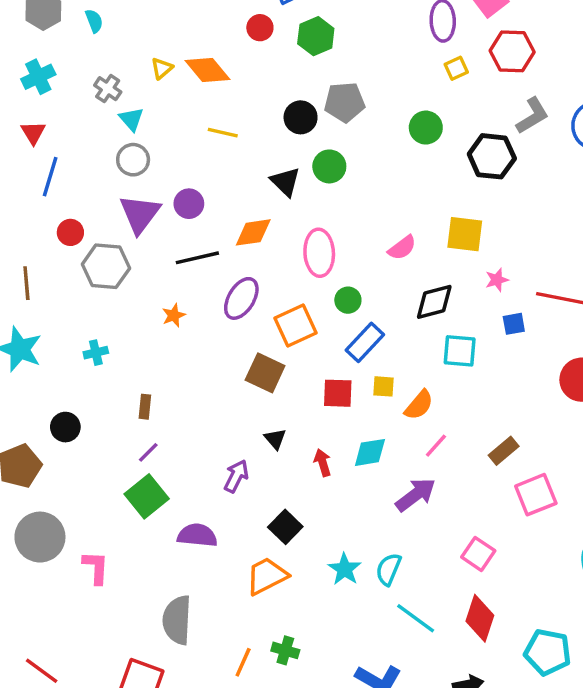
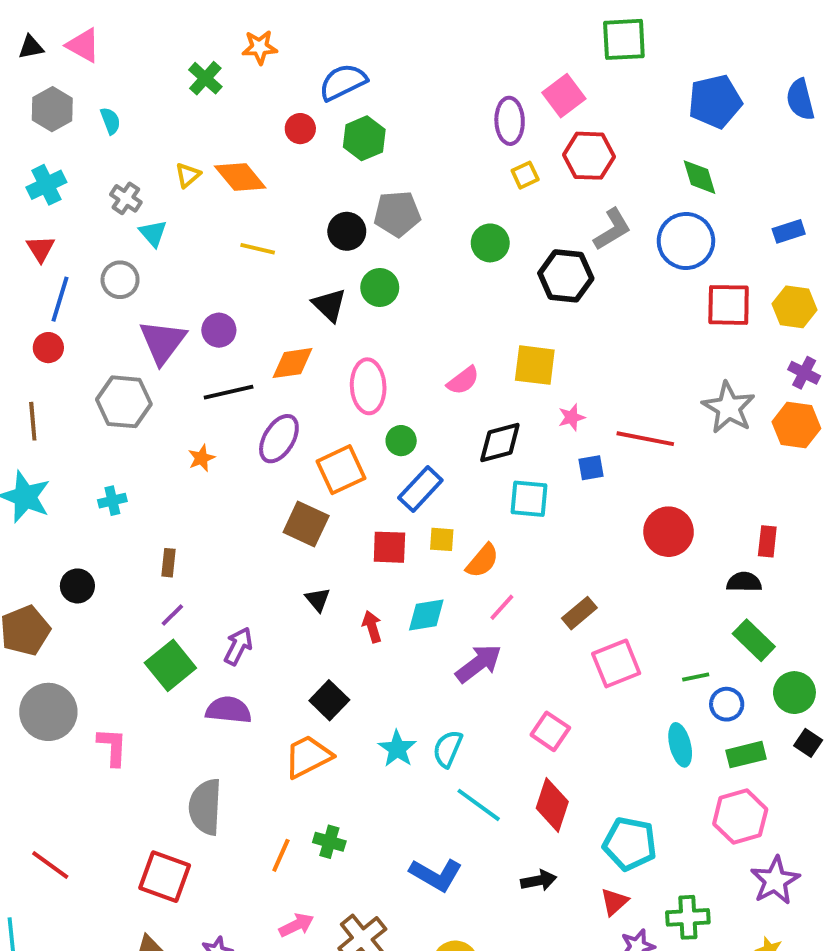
gray circle: (133, 160) -> (120, 280), moved
red circle: (70, 232) -> (48, 348), moved
purple arrow: (236, 476) -> (238, 646), moved

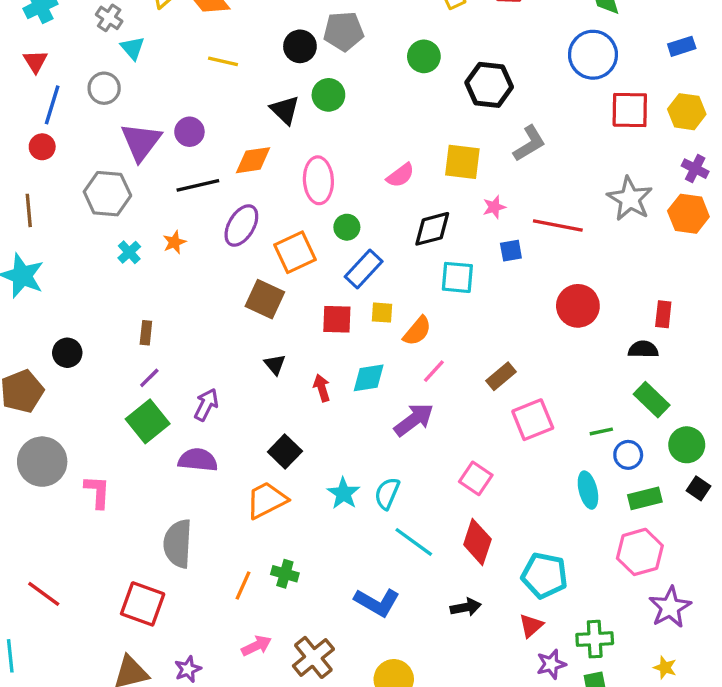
gray L-shape: (612, 229) -> (529, 143), moved
cyan cross: (112, 501) -> (129, 252), moved, turned -30

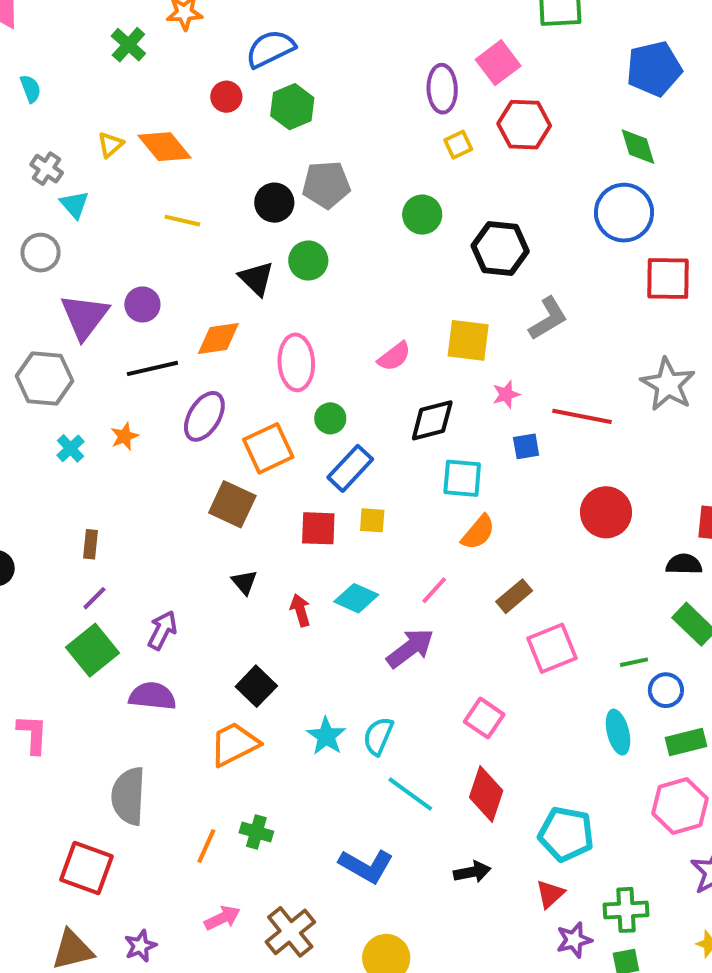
orange semicircle: (417, 331) -> (478, 532), moved
cyan diamond: (369, 378) -> (356, 598), turned 33

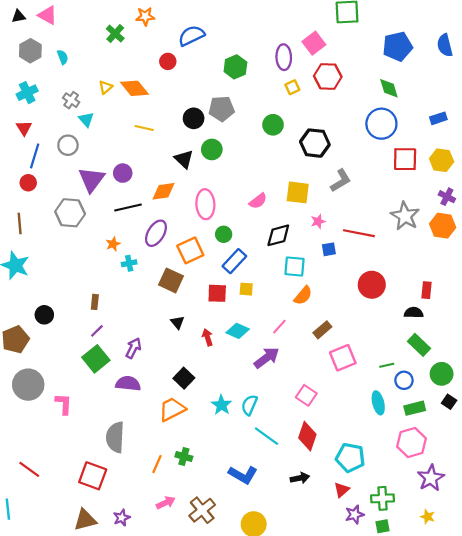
green hexagon: (292, 107) -> (235, 67), moved
cyan cross: (70, 448) -> (129, 263), moved, turned 32

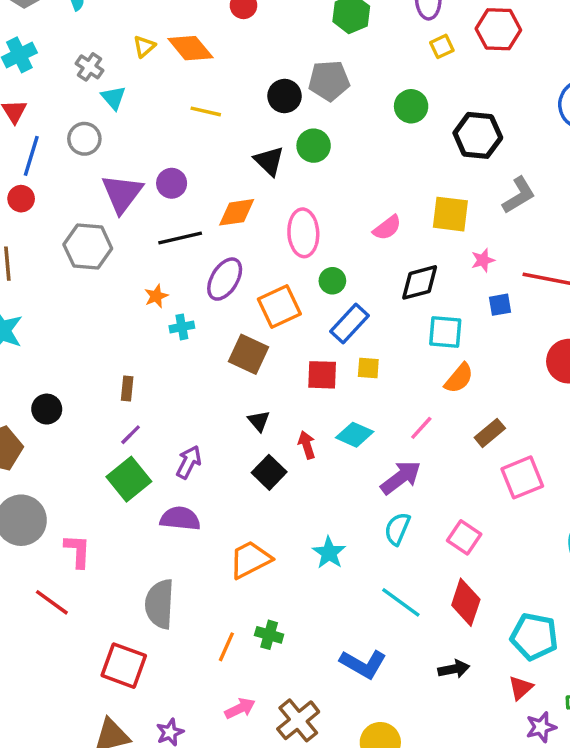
black square: (184, 378) -> (269, 472), moved
cyan semicircle: (249, 405) -> (397, 529), moved
red line: (29, 469) -> (52, 602), moved

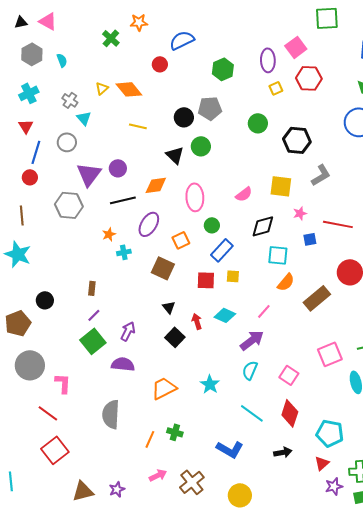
orange square: (279, 306) -> (181, 240), size x0.7
brown rectangle: (490, 433) -> (317, 298), moved, size x1.5
pink square: (522, 477) -> (330, 354), moved
red square: (124, 666) -> (55, 450), moved, turned 32

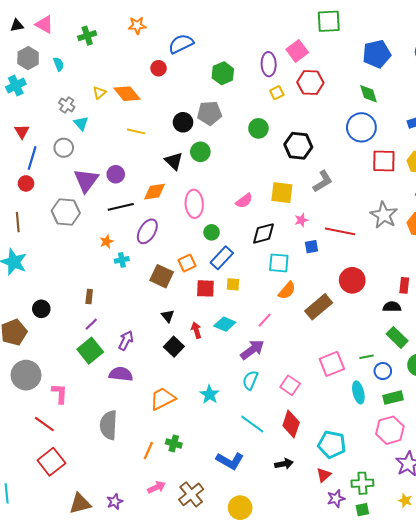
green cross: (111, 38) -> (87, 36), moved, turned 30
cyan cross: (29, 93) -> (16, 86), moved
orange square: (181, 240) -> (187, 263), moved

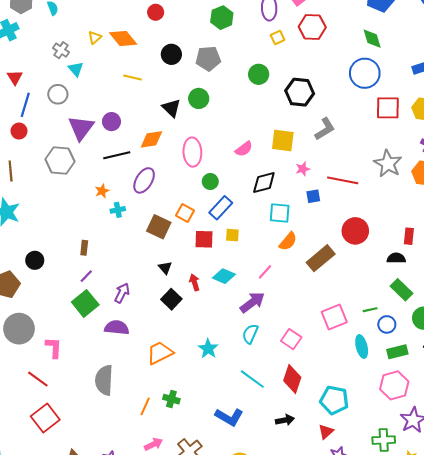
black circle: (183, 122) -> (171, 54), moved
orange square: (187, 263) -> (185, 213), turned -36
green cross: (362, 483) -> (384, 440), moved

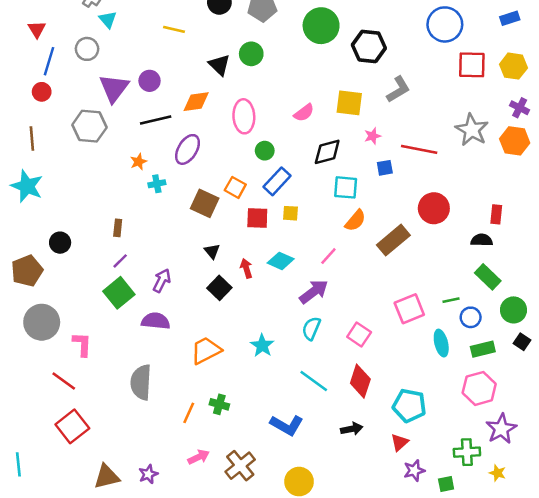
green circle: (259, 74) -> (321, 26), size x1.5

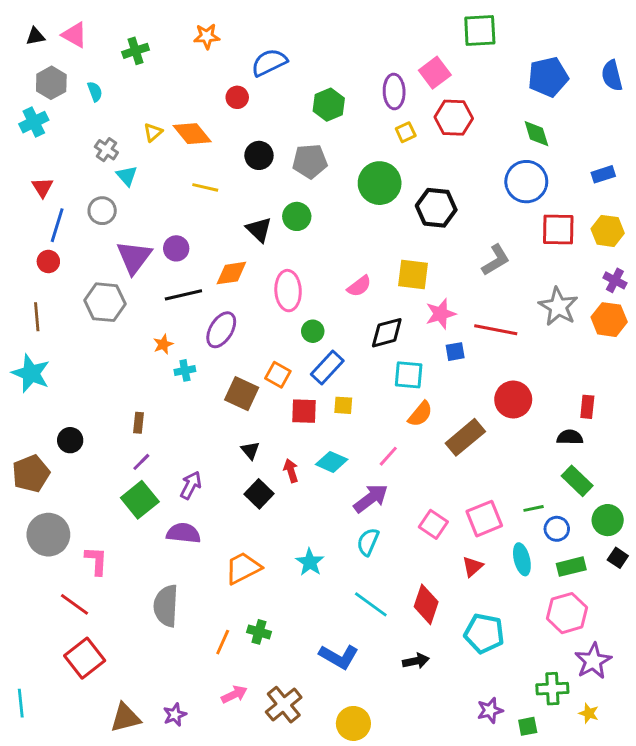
gray L-shape: (398, 89) -> (496, 260), moved
pink star: (373, 136) -> (441, 314), size x1.5
pink square: (359, 334) -> (433, 524), moved
red triangle: (400, 442) -> (473, 567), moved

